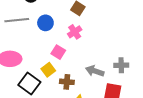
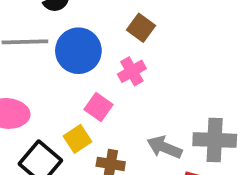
blue circle: (45, 23) -> (78, 51), size x1.5
gray cross: (121, 65) -> (215, 140), size x1.5

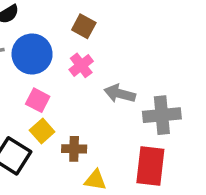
pink square: (99, 107) -> (38, 100), moved
gray arrow: (164, 147) -> (120, 94), moved

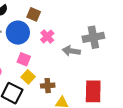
brown square: (84, 26) -> (34, 14), moved
gray cross: (162, 115) -> (93, 37), moved

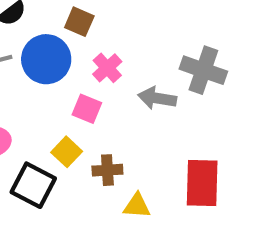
gray cross: (93, 37) -> (203, 70), turned 30
pink square: (24, 59) -> (87, 109), moved

